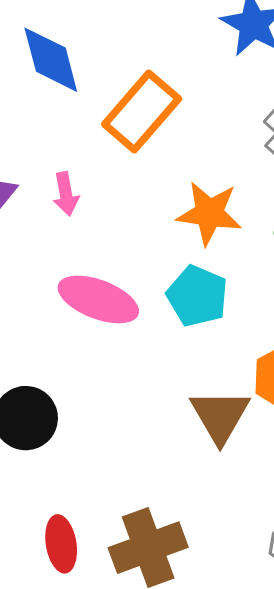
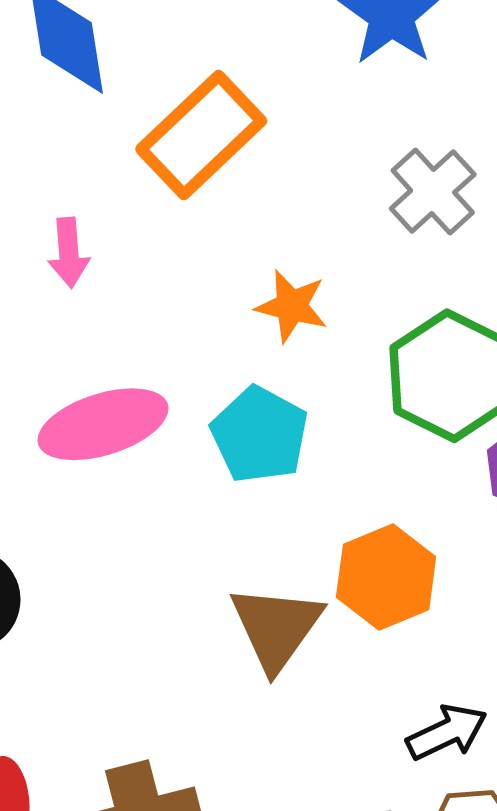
orange star: (209, 213) -> (292, 306), size x0.7
pink ellipse: (98, 299) -> (103, 424), turned -44

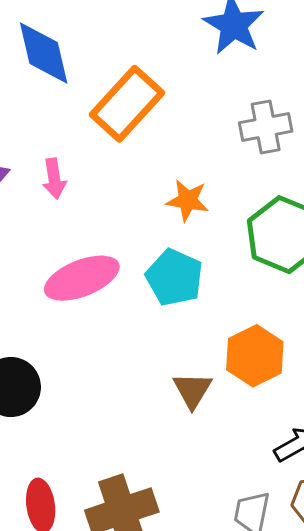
gray cross: (433, 192) -> (266, 127), turned 36
brown triangle: (276, 627) -> (192, 390), size x0.7

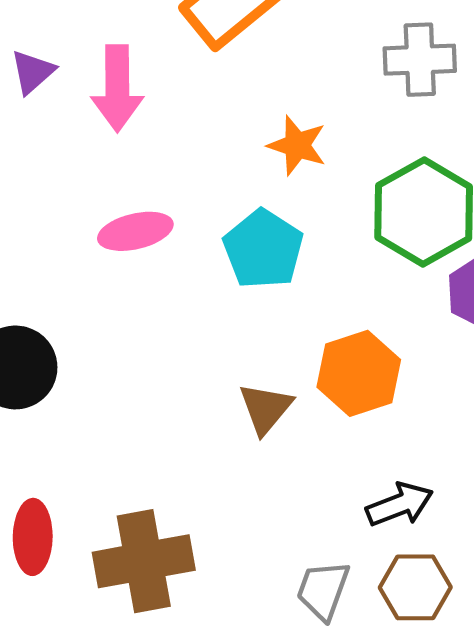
pink arrow: (54, 179) -> (117, 88), size x1.5
pink ellipse: (82, 278) -> (135, 231), size x0.7

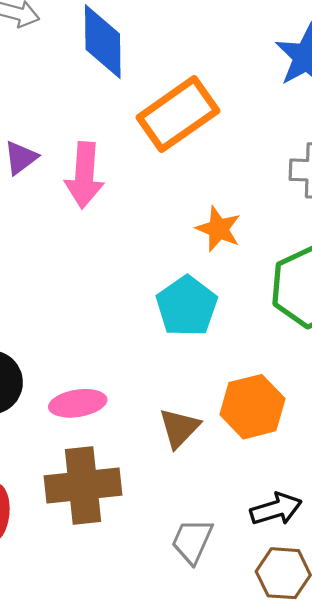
pink ellipse: (135, 231) -> (78, 403), moved
brown cross: (144, 561) -> (83, 486), moved
gray trapezoid: (323, 590) -> (192, 541), moved

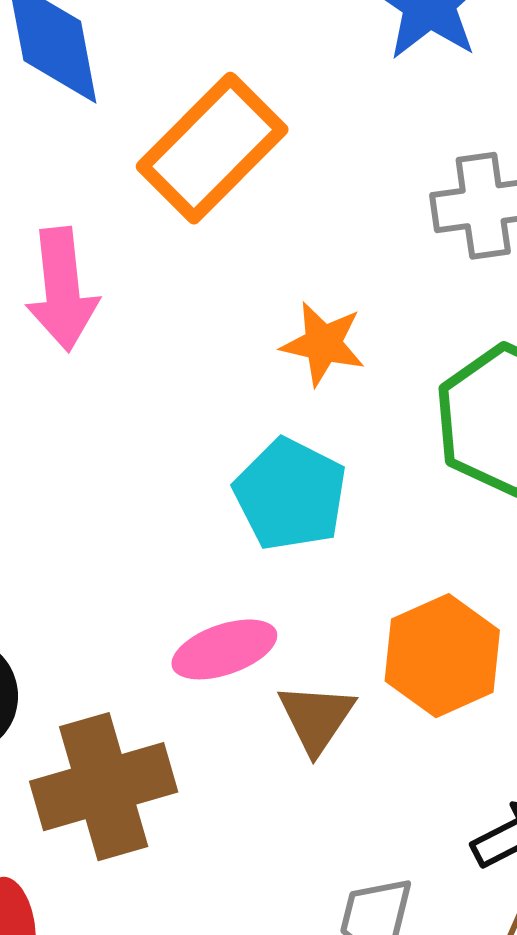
pink ellipse: (78, 403) -> (224, 649), moved
brown cross: (83, 486) -> (104, 787), moved

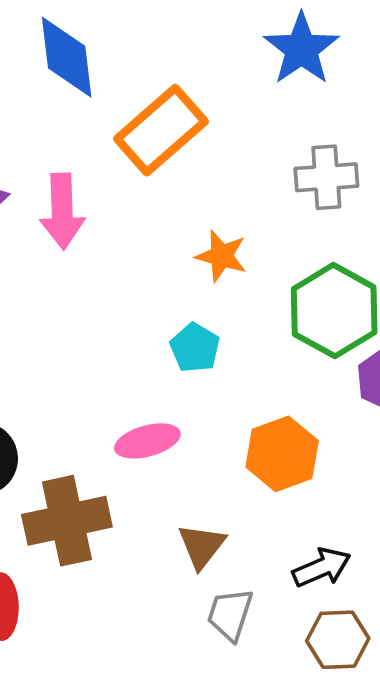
cyan pentagon: (290, 494) -> (195, 348), size x0.7
brown triangle: (316, 718) -> (202, 546), moved

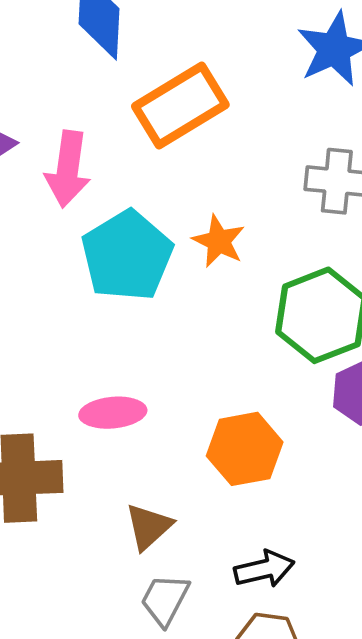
cyan pentagon: (195, 348) -> (127, 256), moved, size x1.8

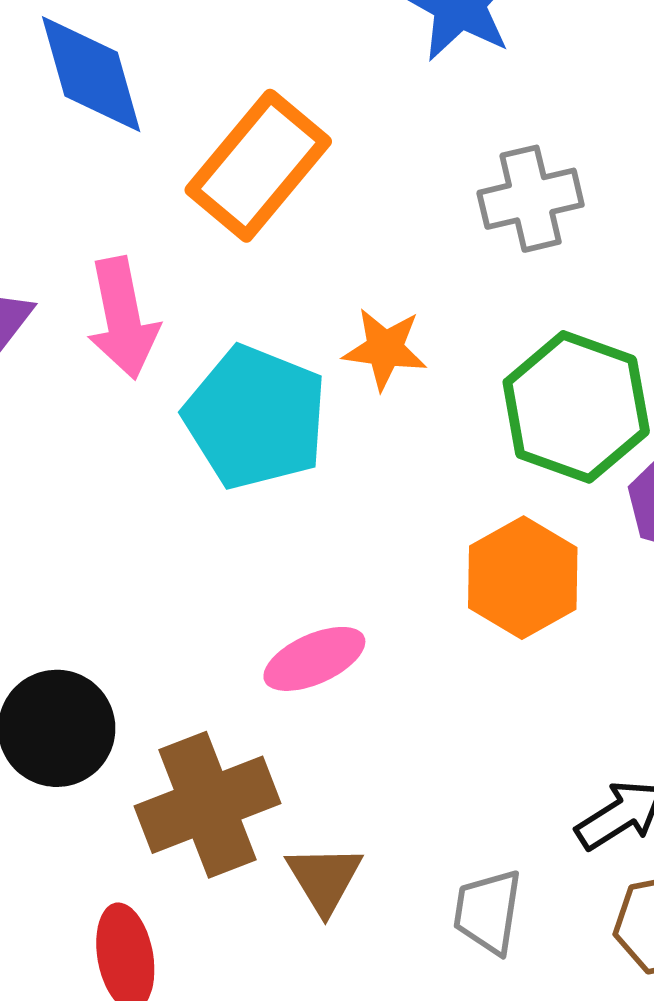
orange hexagon: (245, 449) -> (523, 578), moved
brown triangle: (149, 527) -> (324, 879), moved

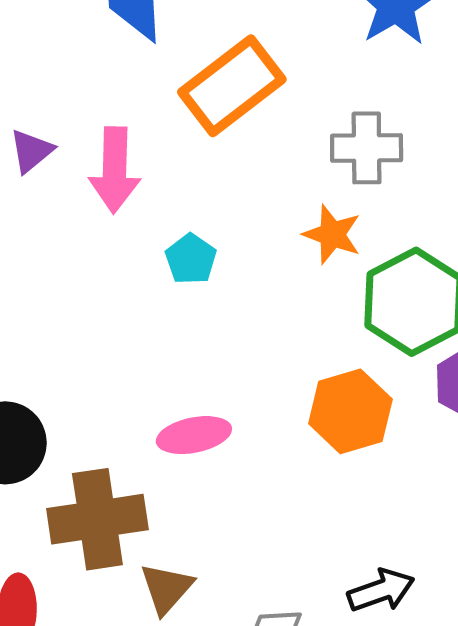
gray cross: (531, 199) -> (367, 148), moved
orange star: (385, 349) -> (332, 234), moved
cyan pentagon: (255, 417) -> (191, 259), size x0.5

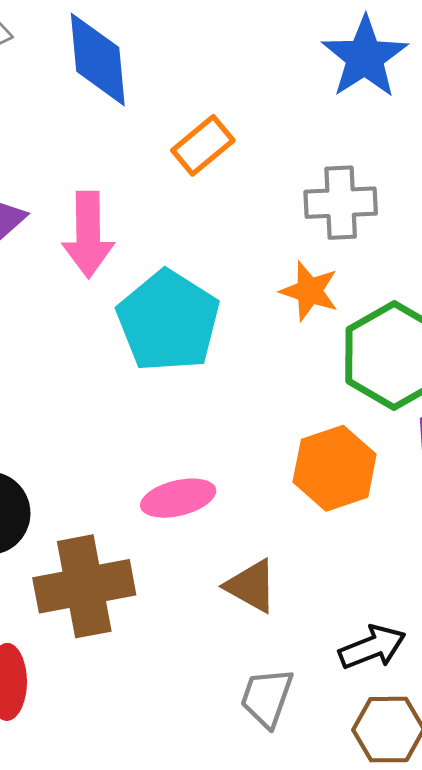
orange rectangle: (232, 86) -> (203, 145), size x0.6
cyan pentagon: (191, 259) -> (168, 321), size x2.0
brown triangle: (167, 588) -> (251, 586), moved, turned -40

